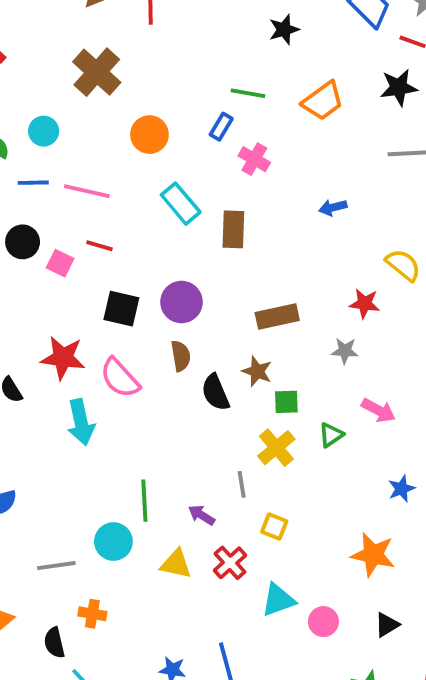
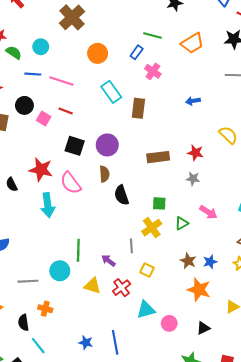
red star: (365, 304) -> (195, 153), moved
brown star: (257, 371) -> (188, 261), moved
blue star: (401, 489) -> (210, 262), moved

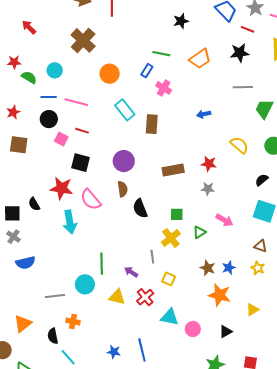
black circle: (24, 105) -> (49, 119), moved
black square: (75, 146) -> (80, 163), moved
cyan triangle: (146, 310) -> (170, 317), turned 30

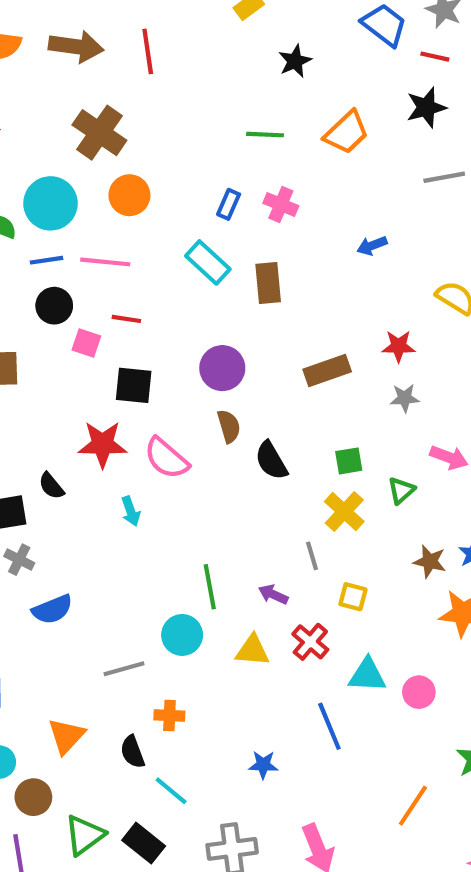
cyan circle: (55, 70) -> (50, 203), size x1.6
blue rectangle: (147, 71) -> (229, 204), moved
orange circle: (110, 74) -> (129, 195), moved
cyan arrow: (70, 222) -> (131, 511), size x0.6
blue line: (142, 350) -> (329, 726), moved

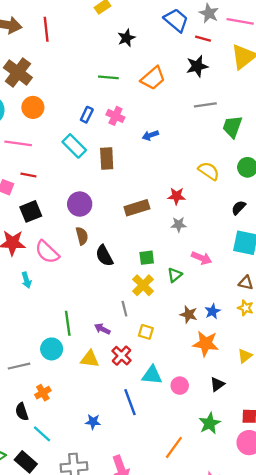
blue arrow: (372, 246) -> (150, 135), moved
black square: (134, 385) -> (31, 211), turned -30
orange cross: (169, 715) -> (43, 393), turned -35

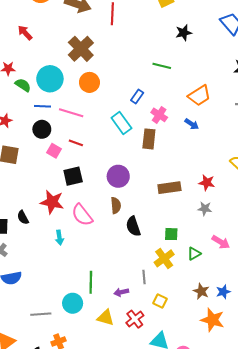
orange trapezoid: (153, 78) -> (199, 96), moved
pink cross: (115, 116) -> (159, 115), moved
blue arrow: (150, 135) -> (192, 124), turned -136
purple arrow: (102, 329) -> (121, 292), turned -48

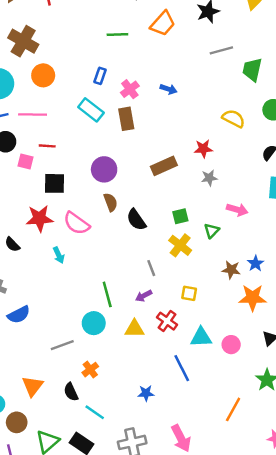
orange trapezoid: (199, 96) -> (163, 24), moved
pink cross: (159, 115) -> (130, 89), turned 35
black square: (73, 176) -> (54, 183), turned 30
gray line: (144, 277) -> (151, 268), moved

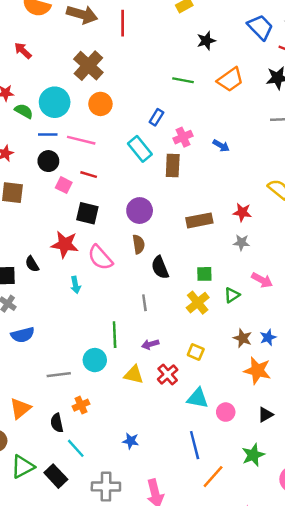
gray line: (151, 268) -> (144, 303), moved
blue line: (182, 368) -> (195, 445), moved

